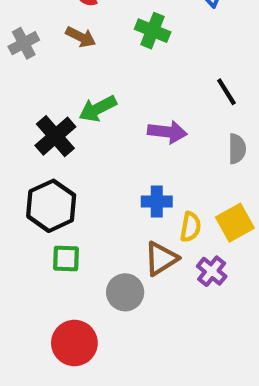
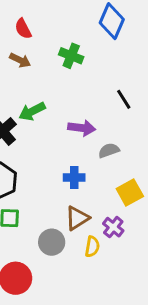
gray semicircle: (237, 149) -> (109, 150), moved, turned -110
yellow semicircle: (191, 227) -> (92, 247), moved

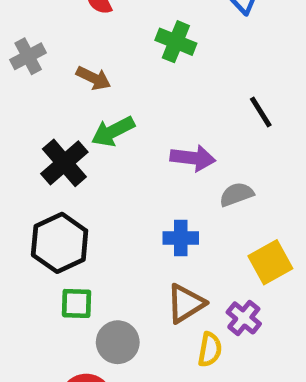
brown arrow: (20, 60) -> (94, 78), moved
gray circle: (52, 242) -> (118, 342), moved

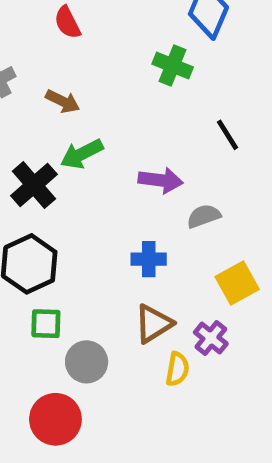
green cross: (176, 42) -> (173, 65), moved

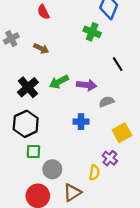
green arrow: (82, 154) -> (59, 82), moved
brown triangle: (153, 324) -> (72, 192), moved

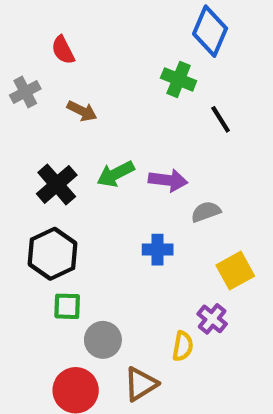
red semicircle: (43, 12) -> (63, 50), moved
black line: (118, 64) -> (221, 119), moved

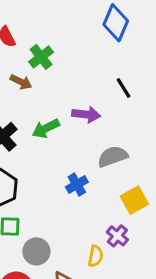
green cross: (179, 79) -> (41, 57), moved, turned 30
purple arrow: (168, 180) -> (86, 115), moved
gray semicircle: (206, 212) -> (113, 157), size x1.4
blue cross: (158, 250) -> (77, 185), turned -30

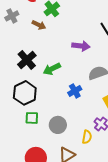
green arrow: (46, 129) -> (52, 69), moved
gray circle: (36, 251) -> (58, 125), moved

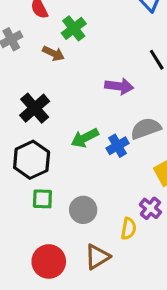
green arrow: (52, 69) -> (85, 138), moved
blue cross: (75, 91) -> (118, 146), moved

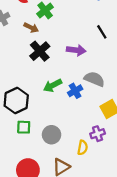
black cross: (35, 108) -> (40, 51), moved
gray semicircle: (146, 128) -> (94, 79), turned 42
purple cross: (150, 208) -> (98, 134), turned 32

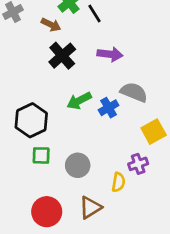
black line: (102, 32) -> (95, 13), moved

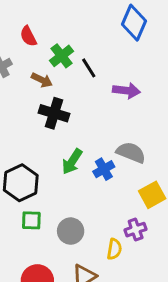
purple arrow: (110, 54) -> (126, 91), moved
black cross: (62, 56) -> (54, 113), turned -32
green arrow: (79, 101) -> (72, 162), turned -30

